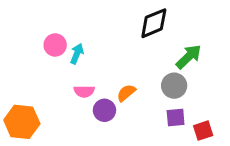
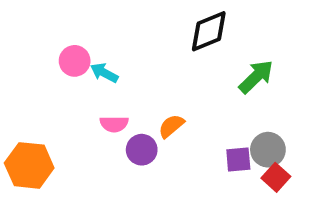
cyan arrow: (77, 54) -> (104, 73), turned -84
gray circle: (174, 86) -> (268, 150), moved
red square: (203, 131) -> (276, 177), turned -30

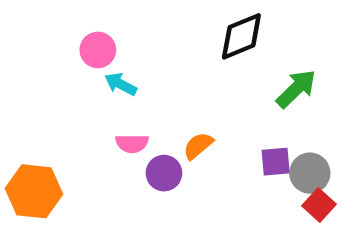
pink circle: (75, 61) -> (98, 50), moved
purple square: (238, 160) -> (276, 162), moved

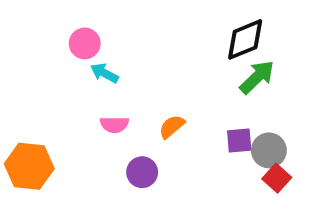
black diamond: (241, 36) -> (245, 39), moved
purple circle: (164, 173) -> (142, 172), moved

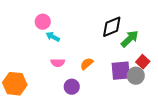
black diamond: (245, 39) -> (112, 27), moved
purple square: (239, 140) -> (121, 71), size x1.5
red square: (277, 178) -> (143, 62), moved

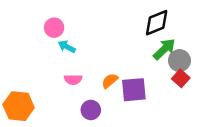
black diamond: (112, 27) -> (157, 23), moved
purple square: (121, 71) -> (134, 90), moved
gray circle: (136, 76) -> (179, 61), moved

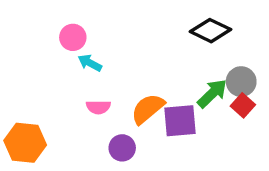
black diamond: (157, 23) -> (211, 31), turned 48
green arrow: (164, 49) -> (212, 93), moved
orange semicircle: (110, 81) -> (148, 109), size x1.5

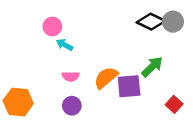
gray circle: (241, 82) -> (173, 22), moved
red square: (243, 105) -> (174, 104), moved
purple circle: (122, 148) -> (72, 106), moved

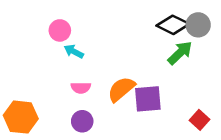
green arrow: (152, 67) -> (180, 53), moved

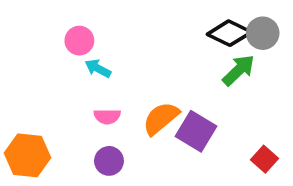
purple square: (148, 99) -> (196, 131), turned 36

